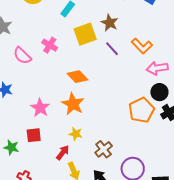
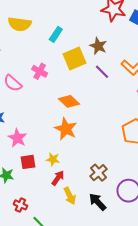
pink star: (40, 108) -> (17, 138), moved
yellow star: (76, 134) -> (53, 159), moved

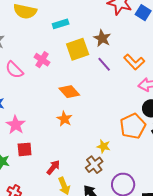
cyan rectangle: (56, 34) -> (61, 24), turned 35
orange star: (66, 129) -> (64, 119), size x0.7
yellow star: (53, 159) -> (104, 146), moved

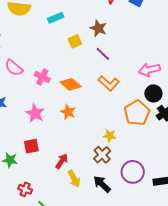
yellow square: (78, 49) -> (75, 41), size x0.6
pink cross: (42, 60) -> (42, 77), moved
orange L-shape: (134, 62) -> (109, 83), moved
pink star: (16, 125) -> (35, 113), moved

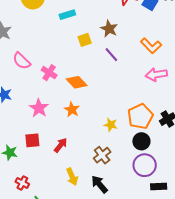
orange L-shape: (109, 83) -> (151, 46), moved
black circle: (153, 93) -> (141, 141), moved
yellow star: (110, 136) -> (111, 125), moved
red arrow: (62, 161) -> (61, 145), moved
purple circle: (133, 172) -> (145, 165), moved

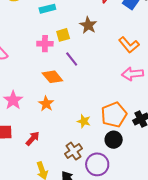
purple line: (111, 55) -> (72, 59), moved
pink cross: (49, 73) -> (45, 44), moved, turned -35
purple circle: (145, 165) -> (97, 164), moved

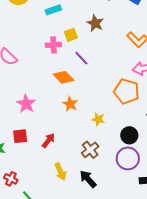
orange star: (46, 104) -> (70, 104), moved
orange pentagon: (114, 115) -> (127, 91), moved, turned -30
purple circle: (97, 164) -> (128, 158), moved

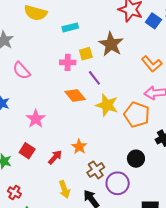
brown star: (95, 23) -> (111, 44), size x1.4
orange star: (70, 104) -> (79, 147), moved
yellow star: (98, 119) -> (107, 105), moved, size x1.6
red square: (20, 136) -> (27, 151), turned 35
purple circle: (128, 158) -> (118, 183), moved

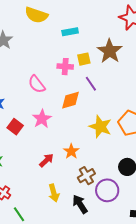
pink semicircle: (22, 71) -> (37, 84), moved
orange diamond: (75, 96) -> (70, 100), turned -70
yellow star: (107, 105) -> (100, 127), moved
pink star: (36, 119) -> (42, 119), moved
red square: (27, 151) -> (15, 127), moved

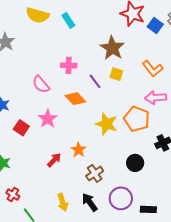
cyan rectangle: (70, 32) -> (68, 20), moved, turned 70
yellow square: (84, 59) -> (116, 74), moved, turned 32
orange diamond: (70, 100) -> (75, 99), turned 65
purple circle: (107, 190) -> (121, 198), moved
yellow arrow: (54, 193) -> (63, 202), moved

